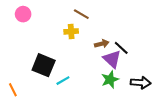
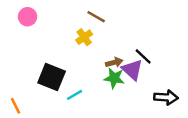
yellow cross: (71, 31) -> (84, 37), turned -32
brown arrow: (102, 44) -> (114, 62), moved
green star: (110, 80) -> (114, 78), moved, turned 30

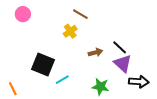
purple triangle: (132, 70) -> (123, 63), moved
green star: (114, 78) -> (100, 87), moved

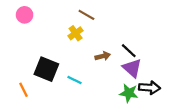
cyan line: (62, 80) -> (75, 80), moved, turned 56
green star: (100, 87) -> (129, 93), moved
orange line: (13, 89) -> (23, 90), moved

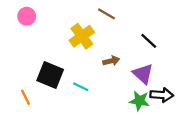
brown line: (86, 15) -> (107, 14), moved
yellow cross: (76, 33) -> (82, 36), size x1.5
black line: (129, 51) -> (149, 41), moved

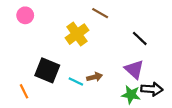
brown arrow: (111, 61) -> (95, 77), moved

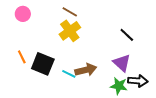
brown line: (100, 13) -> (70, 12), moved
brown arrow: (95, 77) -> (86, 70), size x1.5
orange line: (24, 91) -> (22, 57), moved

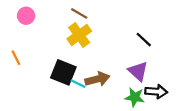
orange line: (22, 57) -> (16, 58), moved
black square: (43, 64) -> (63, 72), moved

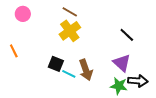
black square: (63, 72) -> (56, 64), size x0.7
brown arrow: (97, 79) -> (86, 70), turned 85

